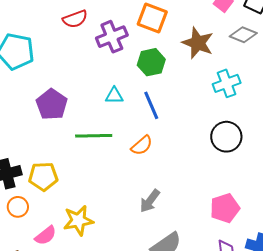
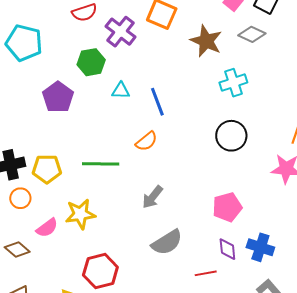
purple cross: (112, 37) -> (121, 32), turned -32
green hexagon: (151, 62) -> (91, 62), moved
green line: (94, 136) -> (101, 164), moved

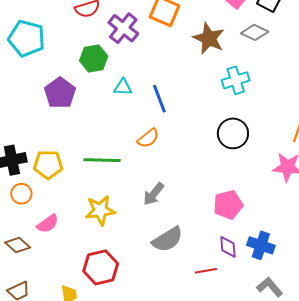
yellow star: (80, 214) -> (100, 210), moved

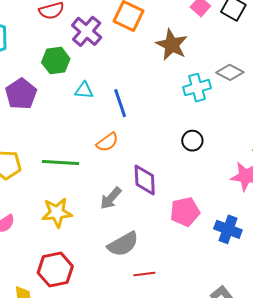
gray diamond: (255, 32) -> (230, 72), moved
black circle: (233, 133) -> (192, 141), size x0.7
blue cross: (261, 245) -> (228, 229), moved
purple diamond: (228, 247) -> (145, 180), moved, size x1.4
red line: (206, 271) -> (144, 274), moved

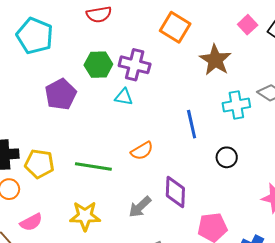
purple cross: (87, 31) -> (135, 65), moved, turned -32
blue line: (120, 103) -> (192, 124), moved

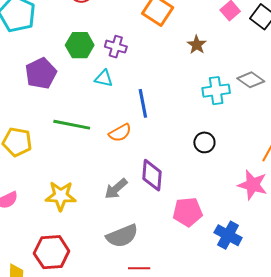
brown star: (215, 60) -> (197, 45), size x0.6
purple cross: (135, 65) -> (116, 47), size x0.7
blue line: (192, 124) -> (143, 103), moved
green line: (93, 167) -> (72, 125), moved

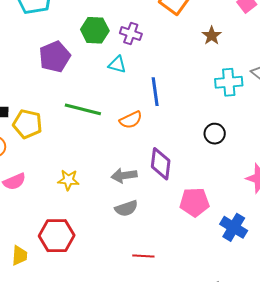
gray arrow: (116, 189) -> (124, 175), turned 30
yellow star: (61, 196) -> (68, 180), size x0.7
gray semicircle: (122, 236) -> (126, 208), moved, size x0.7

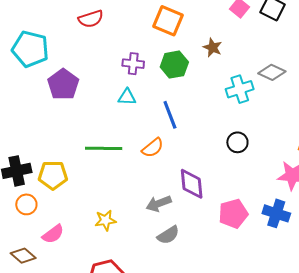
green hexagon: (95, 30) -> (174, 65), moved
purple pentagon: (55, 57) -> (63, 84), moved
blue cross: (234, 227) -> (276, 213), moved

